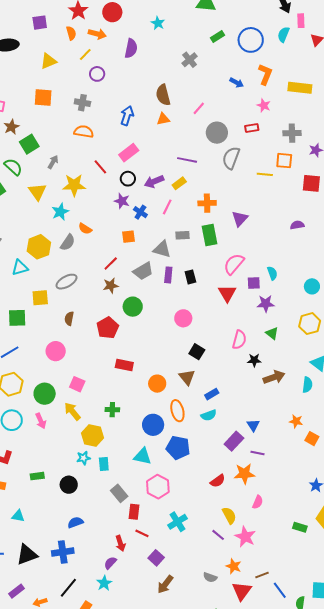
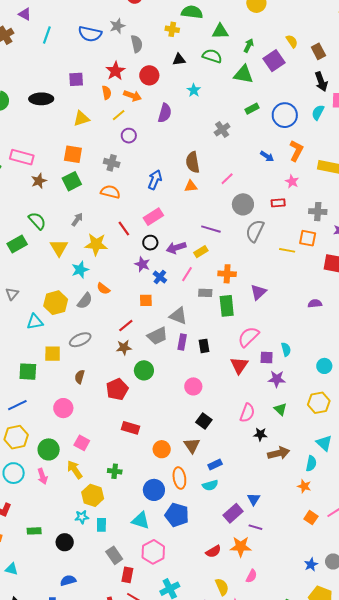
green square: (29, 144) -> (72, 181), moved
gray rectangle: (182, 235) -> (205, 293), moved
orange star: (296, 421) -> (304, 486), moved

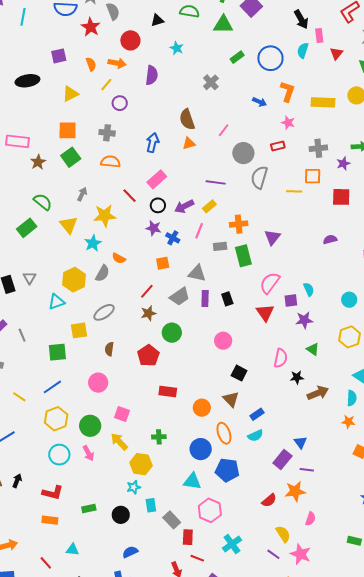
red star: (115, 71) -> (91, 27), moved
cyan rectangle: (101, 525) -> (151, 505), moved

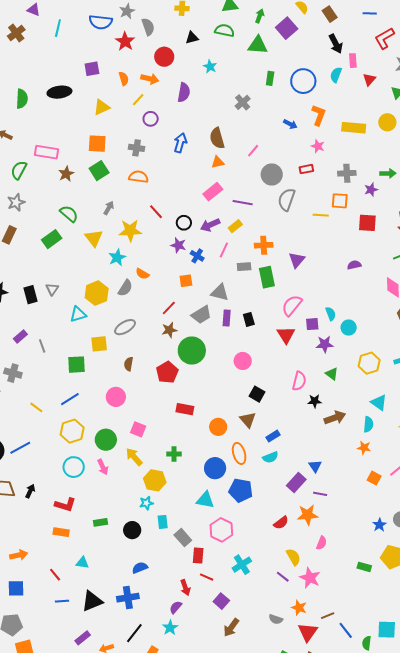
green rectangle: (237, 57) -> (270, 78), turned -48
blue arrow: (153, 143) -> (180, 143), moved
pink rectangle: (157, 179) -> (213, 192), moved
cyan circle: (349, 300) -> (349, 328), moved
green circle: (172, 333) -> (192, 351), size x1.4

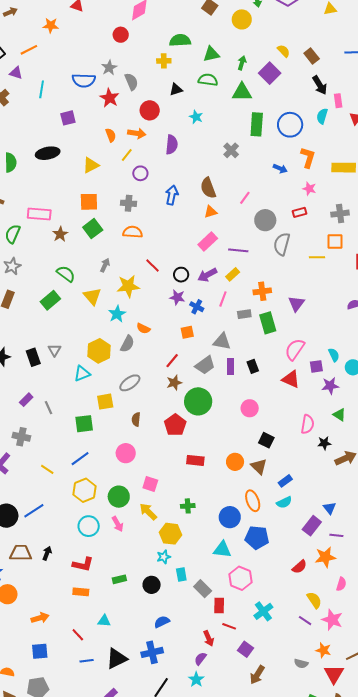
purple square: (92, 69) -> (68, 118), moved
green rectangle: (270, 78) -> (257, 124), size x1.6
red triangle: (286, 335) -> (291, 379), turned -30
orange circle: (218, 427) -> (235, 462), moved

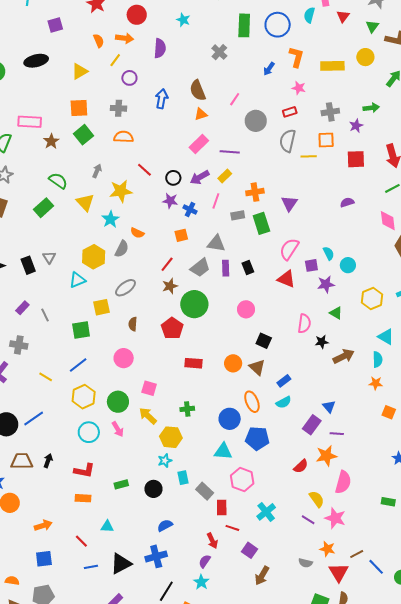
blue arrow: (280, 169) -> (269, 69), turned 104
gray semicircle: (282, 244) -> (288, 141), moved
pink semicircle: (341, 584) -> (343, 482), size x1.6

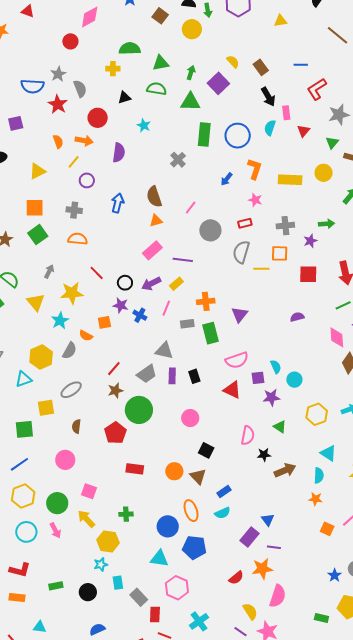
orange square: (181, 235) -> (104, 322), moved
pink semicircle: (289, 249) -> (237, 360), turned -145

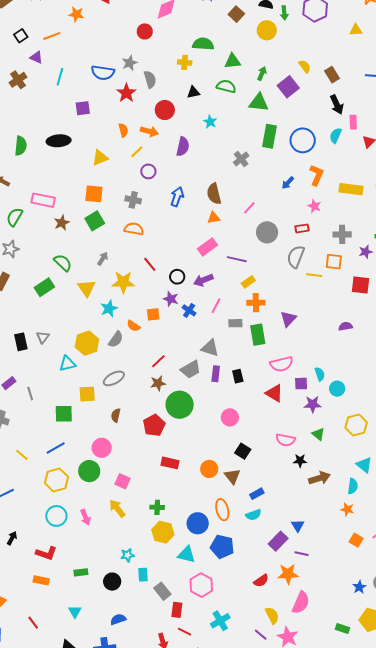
yellow rectangle: (176, 284) -> (248, 282), moved
pink semicircle: (248, 435) -> (285, 440), turned 84
green circle: (57, 503) -> (89, 471), moved
yellow hexagon: (108, 541) -> (163, 532), moved
cyan triangle: (40, 627) -> (75, 612), moved, turned 48

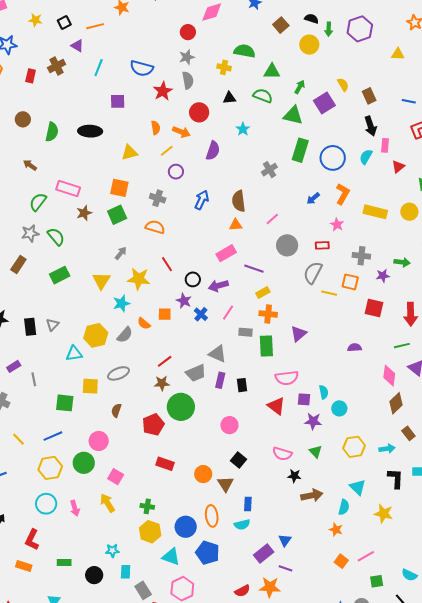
gray star: (130, 63) -> (187, 57), moved
green semicircle: (63, 263) -> (56, 237), moved
blue rectangle: (257, 494) -> (248, 504), turned -64
red L-shape: (46, 553) -> (32, 540), turned 90

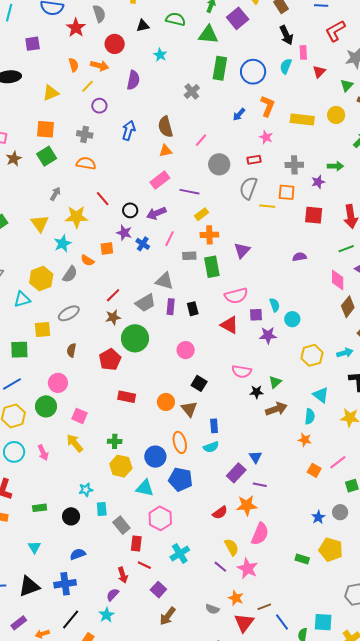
green triangle: (316, 452) -> (275, 382), moved, turned 40

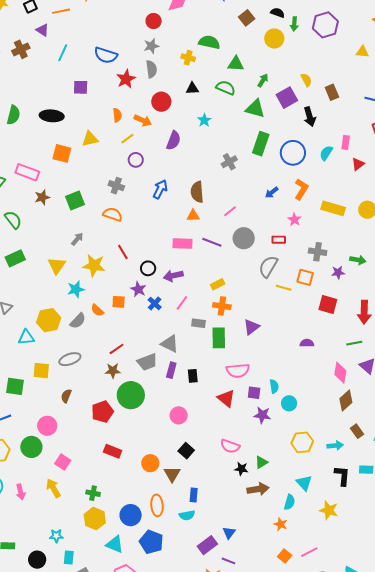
black arrow: (286, 35) -> (310, 117), moved
orange square: (45, 129) -> (62, 153), moved
pink rectangle: (160, 180) -> (182, 243), turned 30
purple line: (189, 192) -> (212, 242), moved

